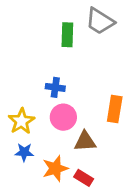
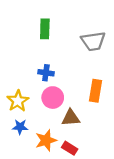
gray trapezoid: (100, 21) -> (93, 41), moved, turned -40
green rectangle: (67, 35) -> (45, 29), moved

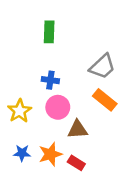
gray trapezoid: (93, 41) -> (102, 66), moved, turned -35
orange rectangle: (95, 91) -> (105, 100), turned -60
blue star: (20, 127) -> (22, 153), moved

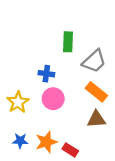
green rectangle: (49, 32) -> (68, 42), moved
brown triangle: (78, 130) -> (96, 119), moved

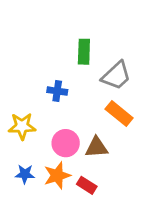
pink circle: (53, 99) -> (66, 143), moved
yellow star: (18, 102) -> (22, 126), turned 30
brown triangle: (96, 119) -> (97, 147), moved

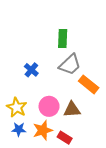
gray trapezoid: (116, 76) -> (70, 65), moved
blue cross: (57, 91) -> (31, 70), moved, turned 32
yellow star: (22, 126) -> (17, 107), moved, turned 30

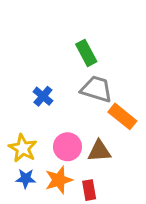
green rectangle: (63, 39) -> (86, 53), turned -30
gray trapezoid: (70, 65) -> (96, 89), turned -120
red rectangle: (65, 138) -> (89, 190), turned 48

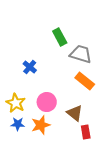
gray trapezoid: (96, 89) -> (81, 54), moved
brown triangle: (99, 151) -> (75, 113), moved, turned 42
red rectangle: (89, 190) -> (86, 132), moved

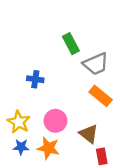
gray trapezoid: (81, 54) -> (96, 64), turned 140
blue cross: (30, 67) -> (35, 79), turned -32
orange star: (41, 125) -> (48, 148), turned 30

